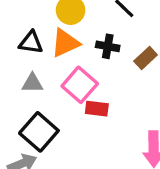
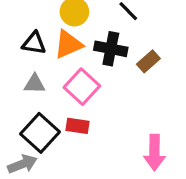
black cross: (108, 46) -> (111, 49), size x1.4
red rectangle: (97, 109) -> (77, 126), moved

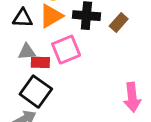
pink square: (82, 87) -> (66, 50), turned 32
red rectangle: (77, 126) -> (40, 62), moved

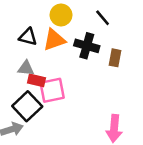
brown rectangle: (119, 23) -> (115, 58), turned -42
pink square: (66, 50) -> (52, 90), moved

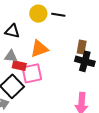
black line: (103, 18) -> (58, 15), moved, turned -40
orange triangle: (54, 40) -> (39, 49), moved
black cross: (87, 46) -> (85, 61), moved

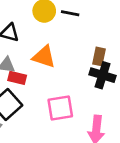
orange triangle: (39, 49) -> (44, 57), turned 36
pink square: (32, 73) -> (60, 108), moved

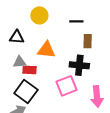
black line: (70, 13) -> (76, 21), moved
black cross: (103, 75) -> (79, 65), moved

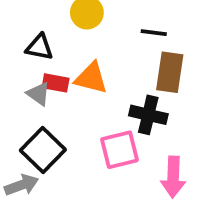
brown rectangle: (88, 41) -> (170, 72), size x1.5
gray triangle: (20, 62) -> (38, 94), turned 32
red rectangle: (30, 70) -> (56, 83), moved

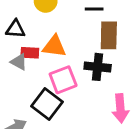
black square: (43, 150) -> (47, 104), moved
pink square: (120, 150) -> (63, 80), moved

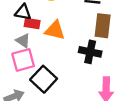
red rectangle: (30, 53) -> (32, 24), moved
pink square: (63, 80) -> (23, 60), moved

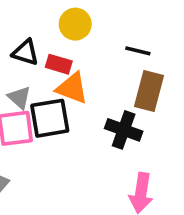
red rectangle: (32, 24) -> (59, 64), moved
black square: (44, 79) -> (50, 118), moved, turned 30

